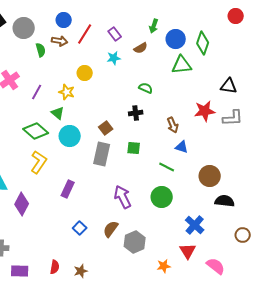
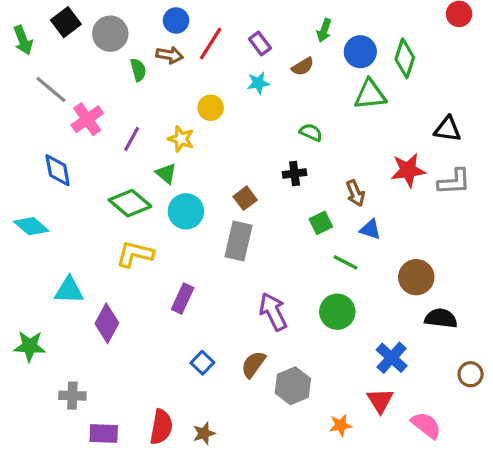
green square: (134, 148) -> (321, 223), moved, turned -32
yellow L-shape: (39, 162) -> (135, 254), turned -110
red semicircle: (55, 267) -> (161, 427), size x1.5

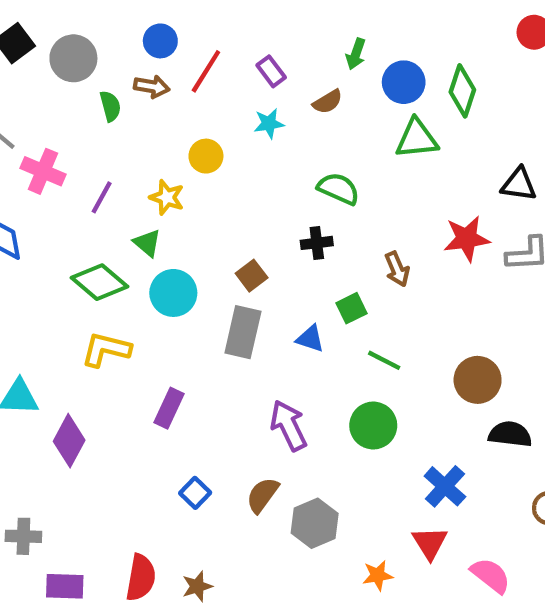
pink cross: (87, 119) -> (43, 171), turned -32
green semicircle: (311, 132) -> (338, 189), size x1.4
blue triangle: (370, 229) -> (310, 339), moved

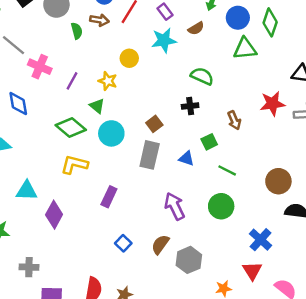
cyan star: (269, 123) -> (164, 40), size x1.5

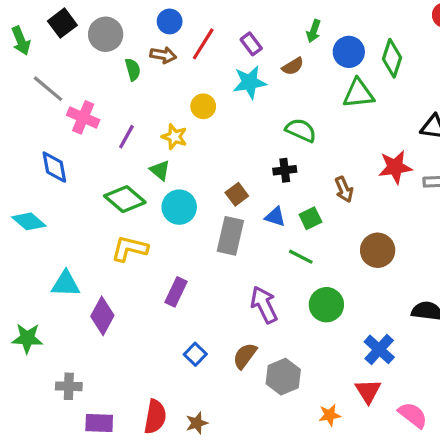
blue triangle: (187, 158) -> (275, 217), moved
green line: (227, 170) -> (301, 257), moved
brown circle: (278, 181) -> (378, 250), moved

